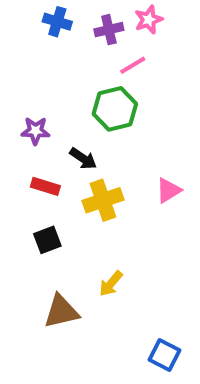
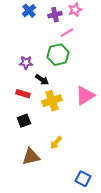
blue cross: (57, 22) -> (29, 11), turned 32
purple star: (35, 131) -> (26, 63), moved
pink triangle: (168, 190) -> (85, 96), size x1.5

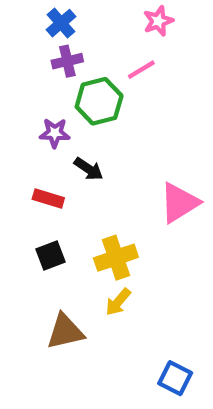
purple cross: (55, 15) -> (67, 61), moved
green hexagon: (58, 55) -> (99, 101), moved
yellow cross: (52, 101) -> (116, 258), moved

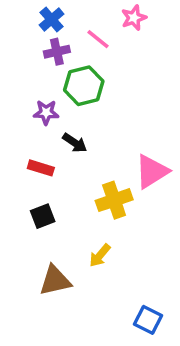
pink line: (141, 70) -> (98, 39), moved, turned 70
yellow cross: (116, 258) -> (114, 200), moved

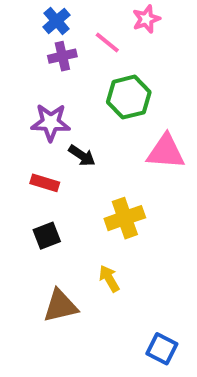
green hexagon: (84, 86) -> (129, 97), moved
purple star: (46, 112) -> (51, 122), size x1.4
pink triangle: (152, 171) -> (166, 152), moved, turned 36
yellow arrow: (100, 256) -> (109, 279), turned 110

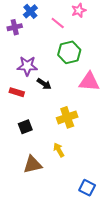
purple cross: (62, 56) -> (15, 27), moved
red rectangle: (45, 183) -> (17, 92), moved

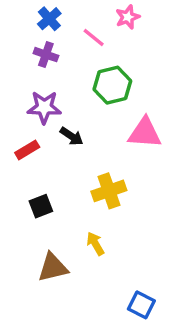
purple cross: (15, 27) -> (46, 55), moved, turned 32
red rectangle: (17, 92) -> (27, 150), turned -48

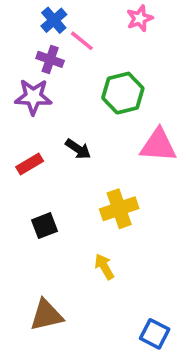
pink line: (94, 37) -> (82, 41), moved
purple star: (44, 107) -> (33, 97), moved
brown triangle: (53, 267) -> (46, 315), moved

